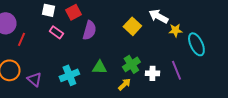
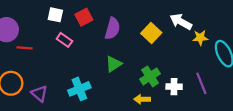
purple semicircle: (89, 30) -> (112, 29), moved
red line: (21, 39) -> (25, 48), turned 72
green triangle: (99, 67) -> (114, 64), moved, turned -35
yellow arrow: (124, 84) -> (142, 99), turned -136

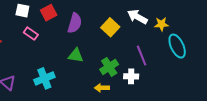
yellow star: (200, 38) -> (161, 24), moved
green triangle: (114, 64) -> (76, 55), turned 42
purple line: (201, 83) -> (142, 55), moved

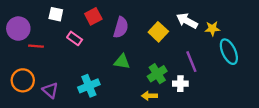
white square: (22, 11) -> (56, 14), moved

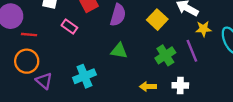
yellow star: (212, 29) -> (203, 29), moved
green cross: (157, 74) -> (165, 55), moved
orange circle: (23, 80) -> (27, 61), moved
white cross: (180, 84) -> (180, 85), moved

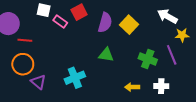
yellow square: (157, 20) -> (129, 25), moved
pink rectangle: (69, 27) -> (60, 22), moved
green cross: (165, 55) -> (148, 59), turned -36

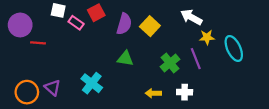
green cross: (148, 59) -> (170, 63), turned 30
orange circle: (23, 64) -> (27, 92), moved
cyan cross: (75, 78) -> (92, 83), turned -30

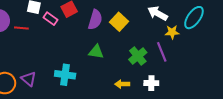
red line: (38, 43) -> (21, 28), moved
cyan ellipse: (234, 48) -> (194, 18), moved, turned 60
cyan cross: (92, 83) -> (65, 75), turned -30

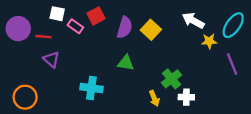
purple line: (162, 52) -> (232, 64), moved
green cross: (138, 56) -> (171, 79), moved
purple triangle: (29, 79) -> (51, 59), moved
yellow arrow: (122, 84) -> (154, 98), turned -112

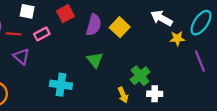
pink rectangle: (75, 26) -> (42, 34), moved, turned -63
green triangle: (126, 63) -> (95, 60), turned 42

